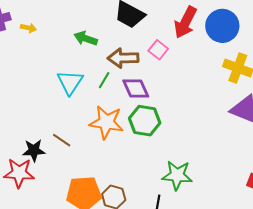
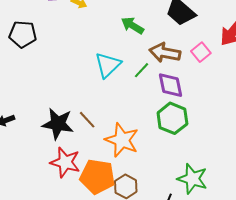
orange star: (106, 122) -> (122, 140), moved
black star: (34, 150) -> (58, 124), size x1.4
red star: (19, 173) -> (65, 162), moved

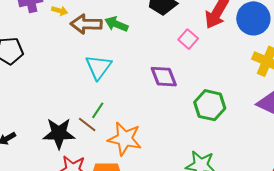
brown arrow: (165, 53) -> (86, 24), moved
green line: (142, 70) -> (98, 110), moved
green hexagon: (172, 118) -> (210, 105), moved

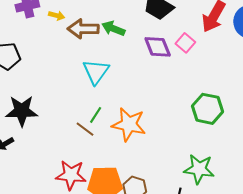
purple diamond: (164, 77) -> (158, 47), moved
black star: (59, 133) -> (22, 111), moved
orange star: (125, 139) -> (129, 124), moved

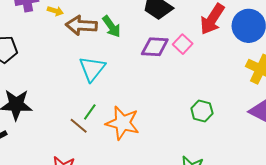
green arrow: (113, 29) -> (111, 26), turned -150
purple diamond: (158, 47) -> (155, 47), turned -68
green hexagon: (208, 109) -> (202, 111), size x0.7

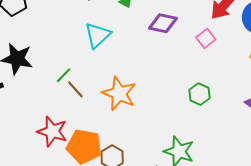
pink square: (183, 44) -> (206, 38), moved
green line: (90, 112) -> (64, 75), moved

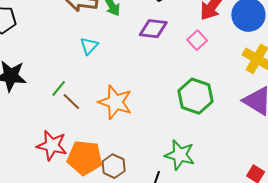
cyan triangle: (98, 35) -> (89, 46), size x0.7
green hexagon: (199, 94) -> (195, 96), size x1.6

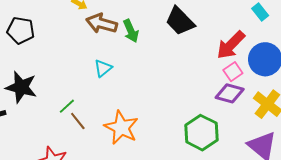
purple diamond: (153, 29) -> (230, 93), moved
pink square: (197, 40) -> (233, 72), moved

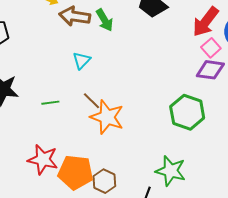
green line: (67, 106) -> (50, 103), turned 42
brown line: (78, 121) -> (91, 101), moved

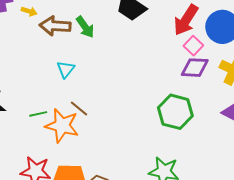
orange star: (107, 117) -> (62, 126), moved

